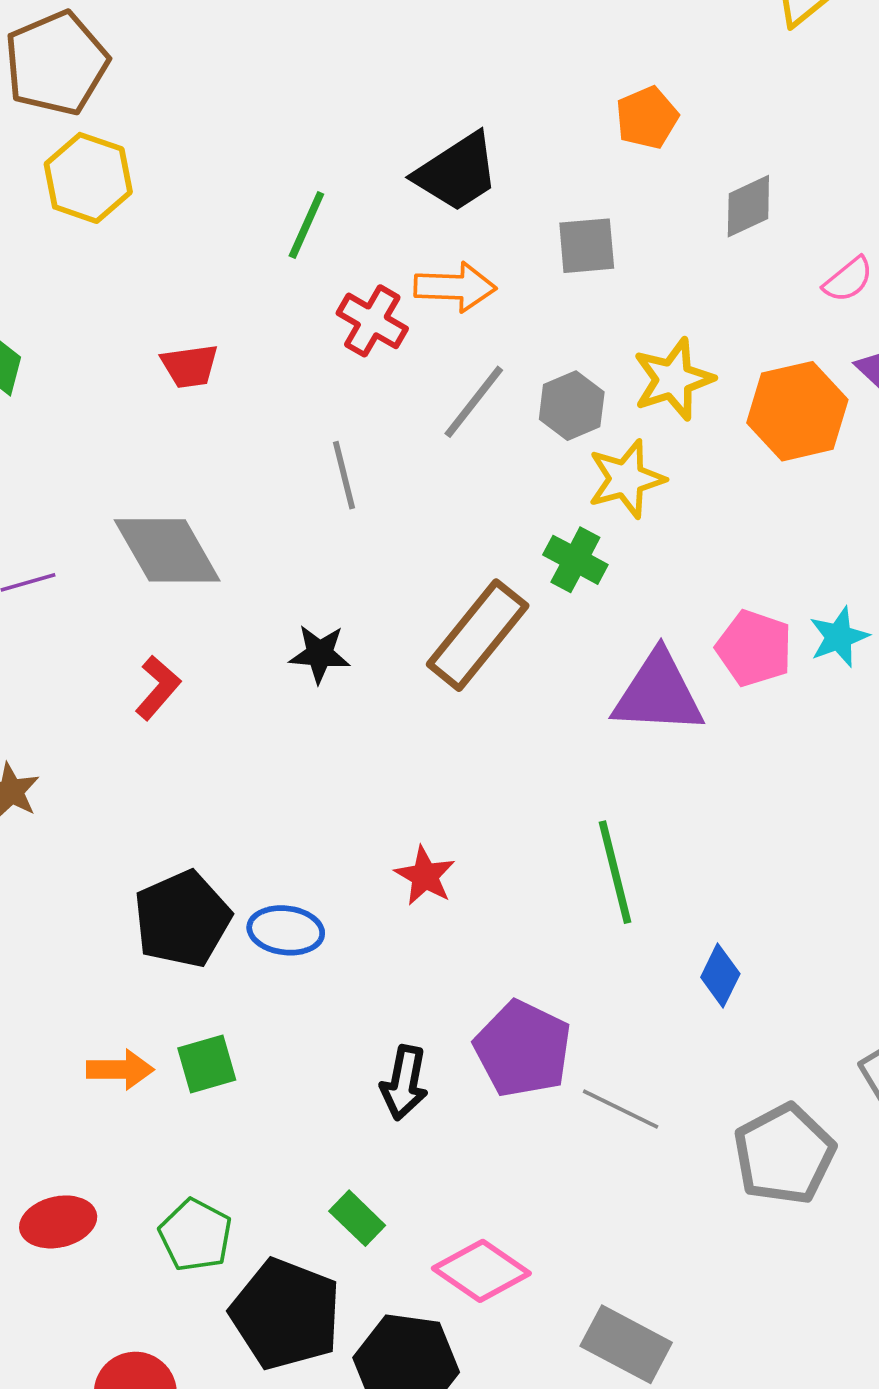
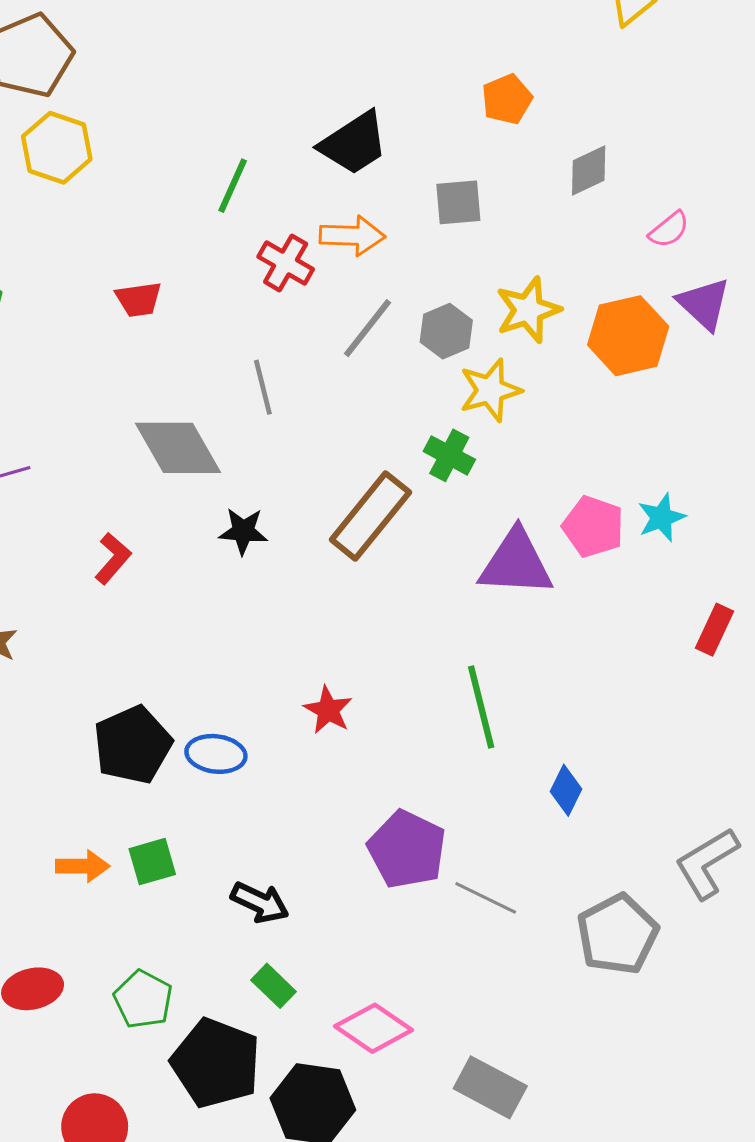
gray diamond: (167, 550) -> (178, 448), moved
black arrow: (404, 1083) -> (260, 902), moved, turned -76

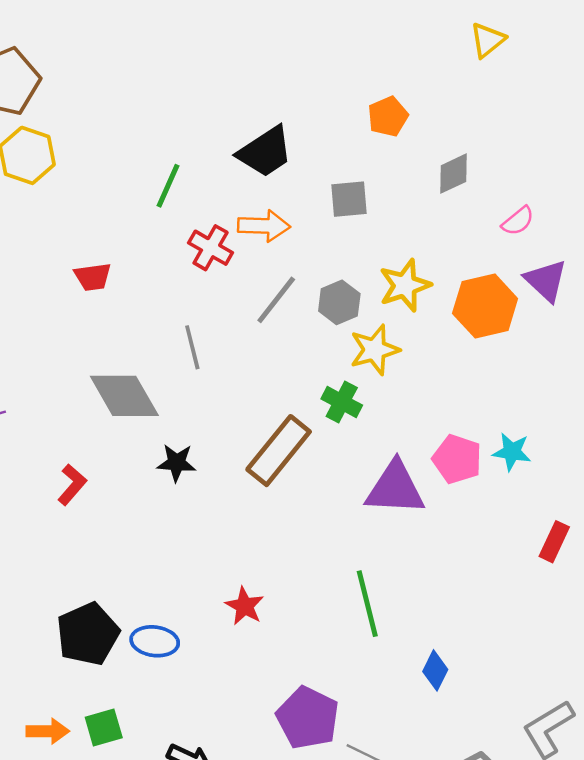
cyan star: (661, 518) -> (512, 452), turned 30

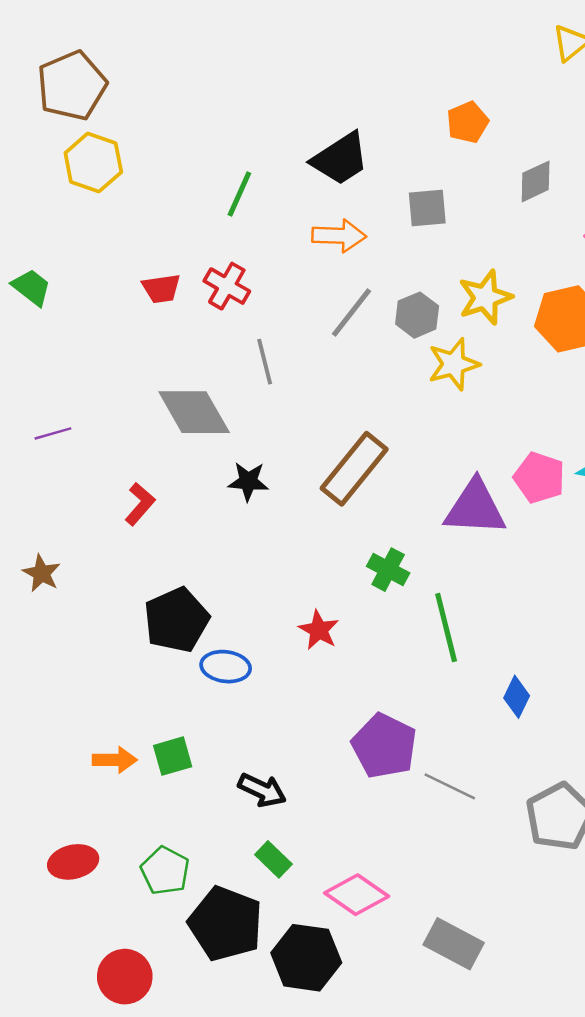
red cross: (211, 248) -> (227, 286), moved
green cross: (342, 402) -> (388, 570), moved
black pentagon: (88, 634) -> (176, 620), moved

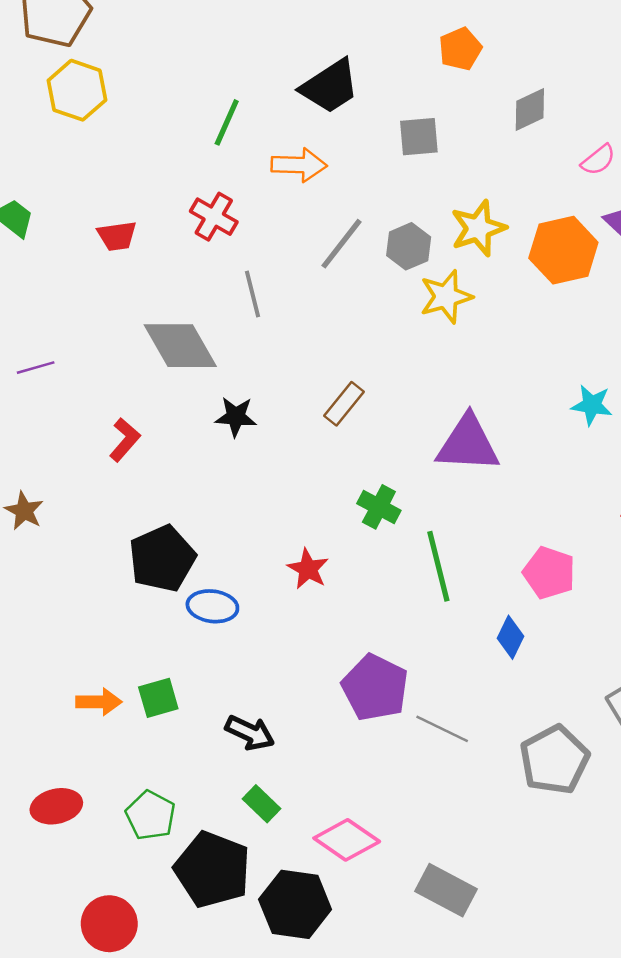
orange arrow: (339, 236) -> (299, 165), moved
red trapezoid: (161, 289) -> (117, 236), moved
brown rectangle: (354, 469) -> (344, 404), size x0.6
pink pentagon: (539, 478) -> (549, 573), moved

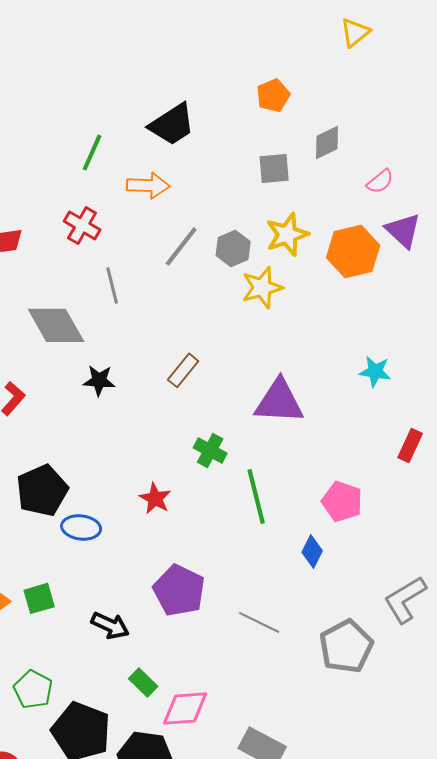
gray square: (419, 137) -> (274, 168), moved
purple pentagon: (375, 688) -> (179, 590), moved
green rectangle: (261, 804) -> (143, 682), moved
pink diamond: (347, 840) -> (185, 708), turned -39

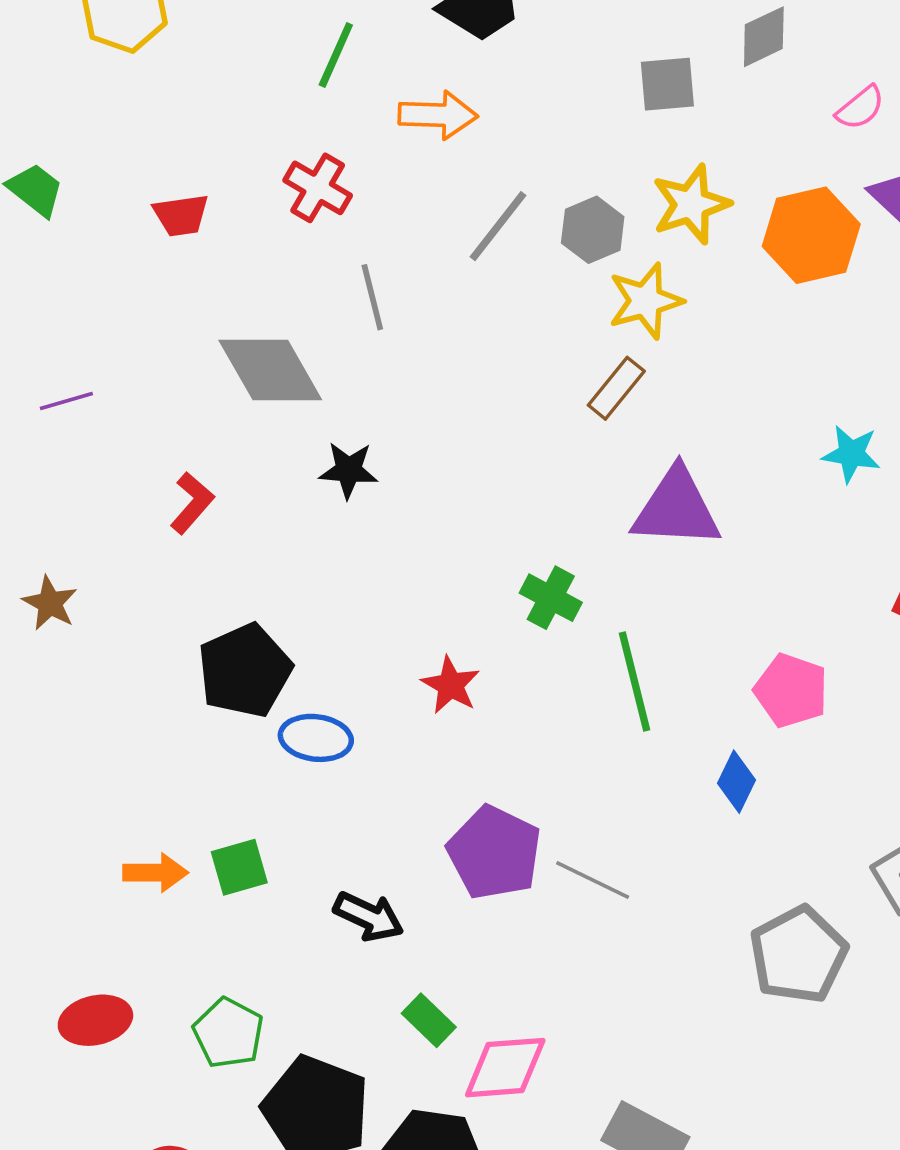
brown rectangle: (183, 370) -> (616, 388), moved
gray line: (259, 622) -> (593, 880), moved

